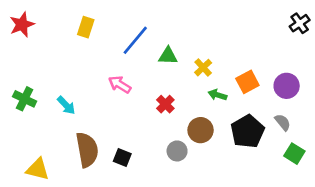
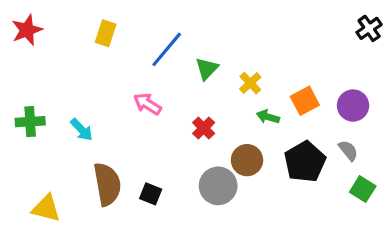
green triangle: (168, 56) -> (207, 69), turned -48
green cross: (25, 99) -> (30, 122), turned -30
gray circle: (177, 151) -> (218, 186), size x1.5

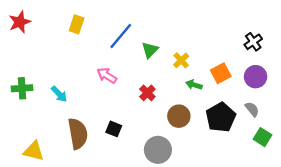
black cross: (369, 28) -> (253, 42), moved
gray circle: (218, 186) -> (158, 150), moved
black square: (151, 194) -> (114, 129), moved

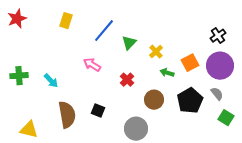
purple circle: (256, 77) -> (220, 66), size x1.4

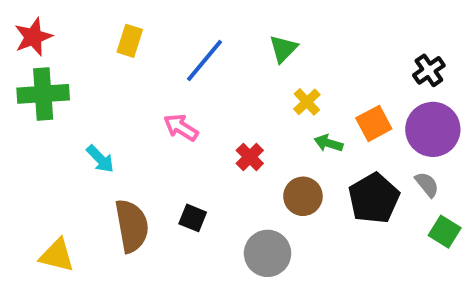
green triangle: (129, 43) -> (283, 49), moved
green cross: (19, 76) -> (43, 94), moved, size x1.4

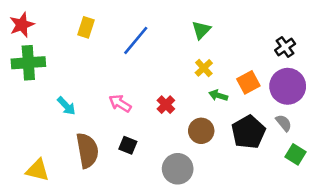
green triangle: (283, 49) -> (201, 30), moved
pink arrow: (181, 127) -> (120, 103), moved

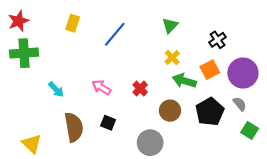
black cross: (285, 47) -> (218, 40), moved
green arrow: (218, 95) -> (184, 81), size x1.5
yellow triangle: (38, 170) -> (32, 144), turned 30

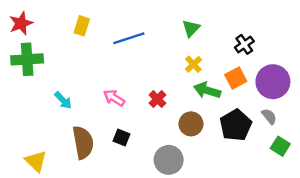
blue line: (115, 34) -> (129, 38), turned 32

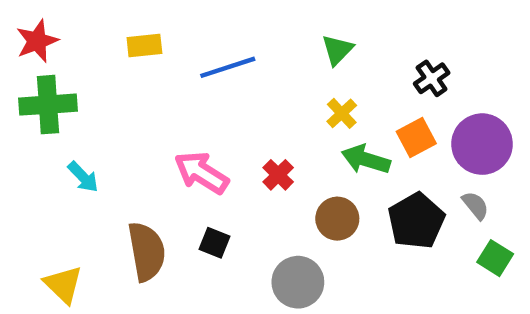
yellow rectangle: (82, 26) -> (144, 45), turned 66
pink arrow: (114, 98) -> (201, 173), size x1.4
cyan arrow: (63, 100) -> (83, 177), moved

